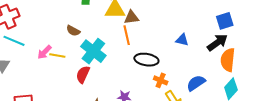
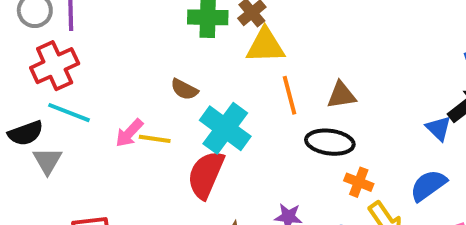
brown triangle: (131, 17) -> (341, 95), moved
blue triangle: (182, 40) -> (439, 128), moved, turned 32
red semicircle: (83, 74) -> (206, 175), size x1.4

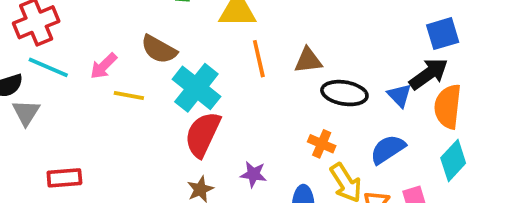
brown semicircle: (184, 89) -> (159, 49), size x1.4
pink arrow: (129, 133) -> (104, 66), moved
black ellipse: (330, 142) -> (344, 93), moved
red semicircle: (206, 175) -> (203, 134), moved

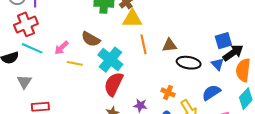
blue square: (443, 34) -> (223, 41), moved
gray triangle: (26, 113) -> (24, 82), moved
orange cross: (322, 144) -> (168, 92), moved

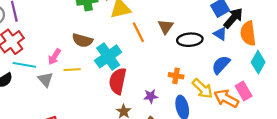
brown triangle: (169, 45) -> (166, 27), turned -35
cyan cross: (110, 60) -> (108, 56), turned 30
gray triangle: (24, 82) -> (45, 79), moved

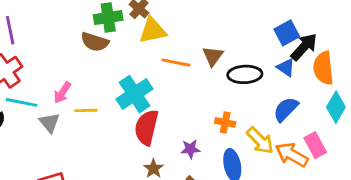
orange line: (138, 32) -> (176, 63), turned -54
brown semicircle: (82, 40) -> (95, 42), moved

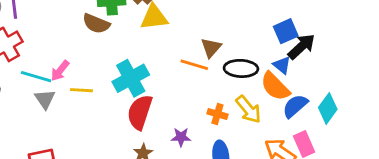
orange line: (176, 63) -> (194, 65), moved
orange semicircle: (323, 68) -> (275, 86), moved, turned -44
cyan line: (22, 102) -> (36, 77), moved
blue semicircle: (286, 109) -> (295, 106), moved
yellow arrow: (260, 141) -> (249, 109), moved

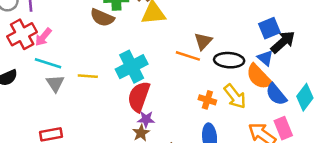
pink arrow: (60, 71) -> (43, 37), moved
blue semicircle: (295, 106) -> (276, 94), turned -90
purple star: (181, 137) -> (146, 119), moved

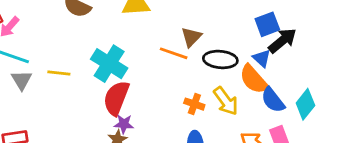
cyan cross: (132, 67) -> (109, 64), turned -32

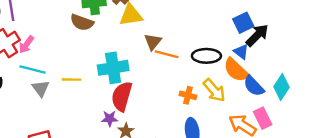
brown triangle: (191, 37) -> (153, 42), moved
cyan cross: (109, 64) -> (113, 68), turned -36
purple star: (124, 124) -> (110, 119), moved

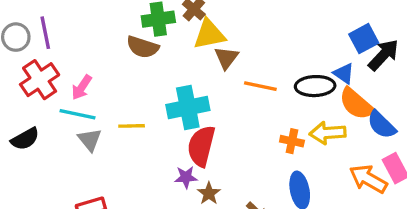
brown triangle: (153, 42) -> (226, 58), moved
pink arrow: (26, 44) -> (82, 87), moved
blue triangle: (241, 52) -> (344, 73), moved
yellow arrow: (214, 90) -> (328, 133), turned 130

